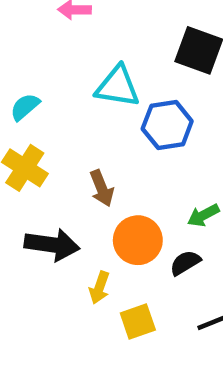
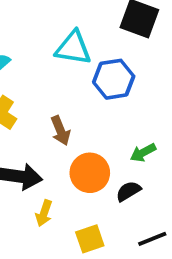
yellow arrow: (99, 288) -> (44, 213), moved

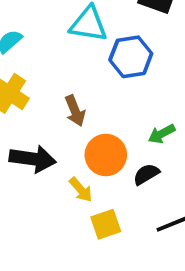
yellow arrow: (44, 213) -> (81, 190), moved, turned -60

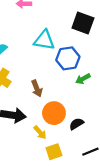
green arrow: (162, 134) -> (83, 79), moved

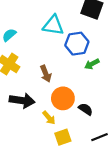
black semicircle: (76, 124) -> (85, 109), turned 64

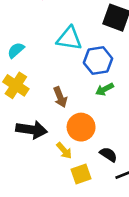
green arrow: (92, 64) -> (105, 89), moved
black semicircle: (85, 109) -> (108, 154), moved

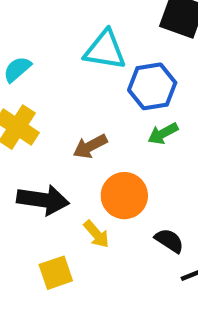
brown arrow: (60, 97) -> (90, 146), turned 84
yellow square: (81, 174) -> (56, 273), moved

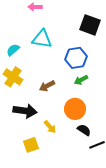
cyan triangle: (105, 50) -> (42, 39), moved
orange circle: (124, 196) -> (75, 109), moved

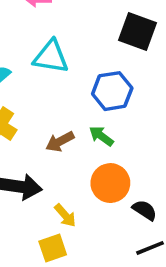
green arrow: (81, 80) -> (101, 136), moved, turned 64
black semicircle: (84, 130) -> (145, 210), moved
yellow square: (31, 145) -> (53, 248), moved

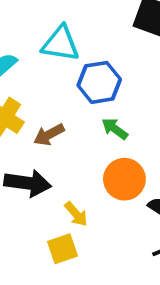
blue hexagon: (112, 91) -> (99, 82), moved
brown arrow: (60, 142) -> (49, 135), moved

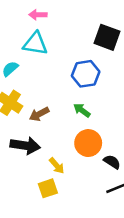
cyan triangle: (61, 44) -> (35, 44), moved
blue hexagon: (99, 82) -> (86, 74), moved

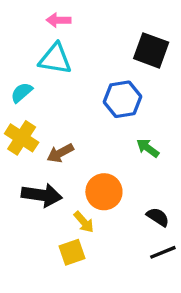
green arrow: (82, 110) -> (148, 148), moved
orange circle: (88, 143) -> (104, 192), moved

